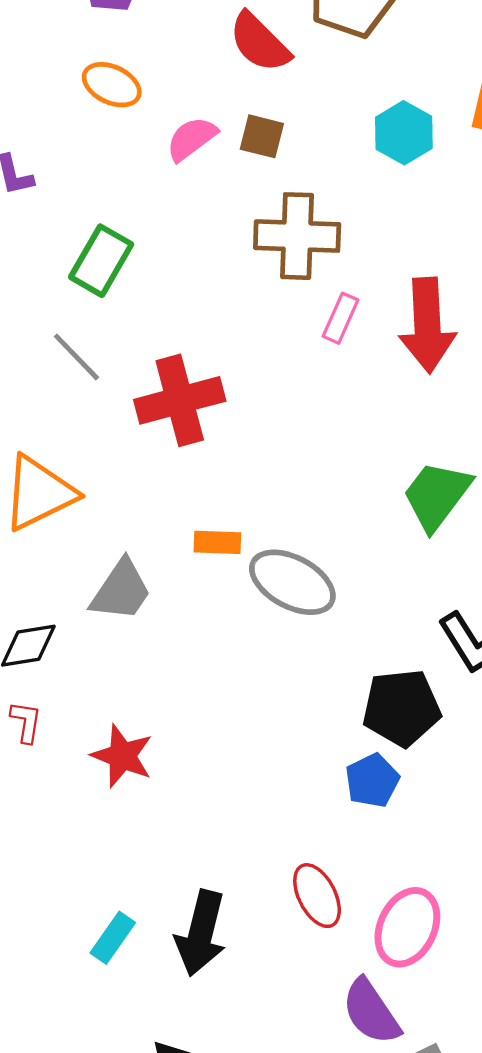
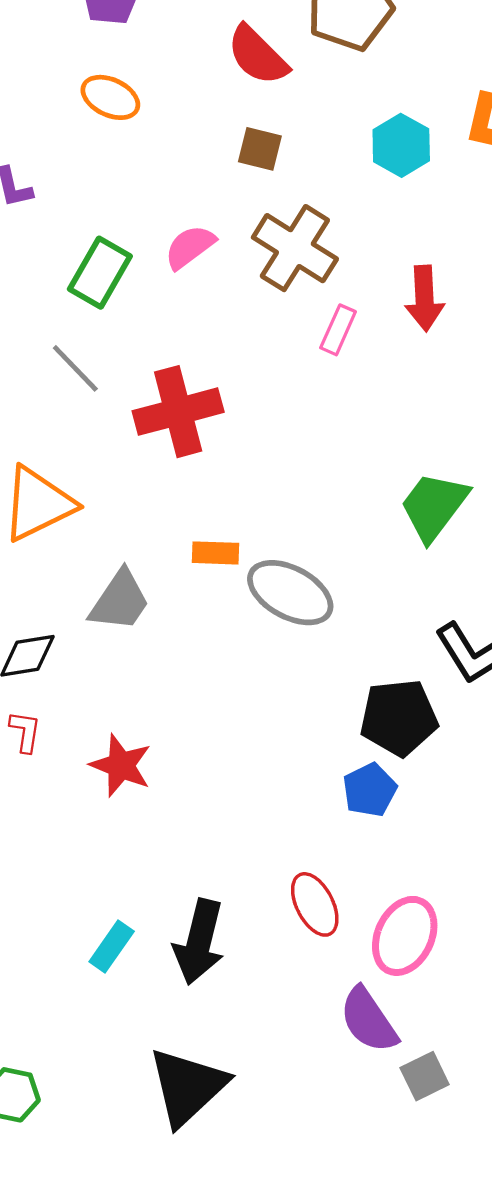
pink semicircle: (191, 139) -> (190, 247), moved
brown cross: (297, 236) -> (295, 248), turned 30
red arrow: (427, 325) -> (425, 298), moved, size x0.7

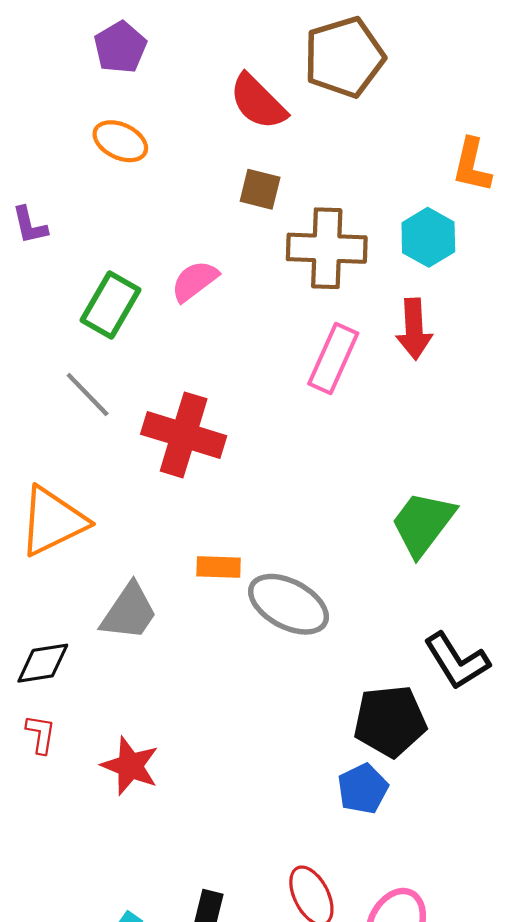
cyan hexagon: (401, 145) -> (428, 237), moved
brown cross: (295, 248) -> (327, 248), moved, turned -30
pink rectangle: (338, 330) -> (333, 359), size x1.5
red cross: (178, 412) -> (184, 435), turned 32

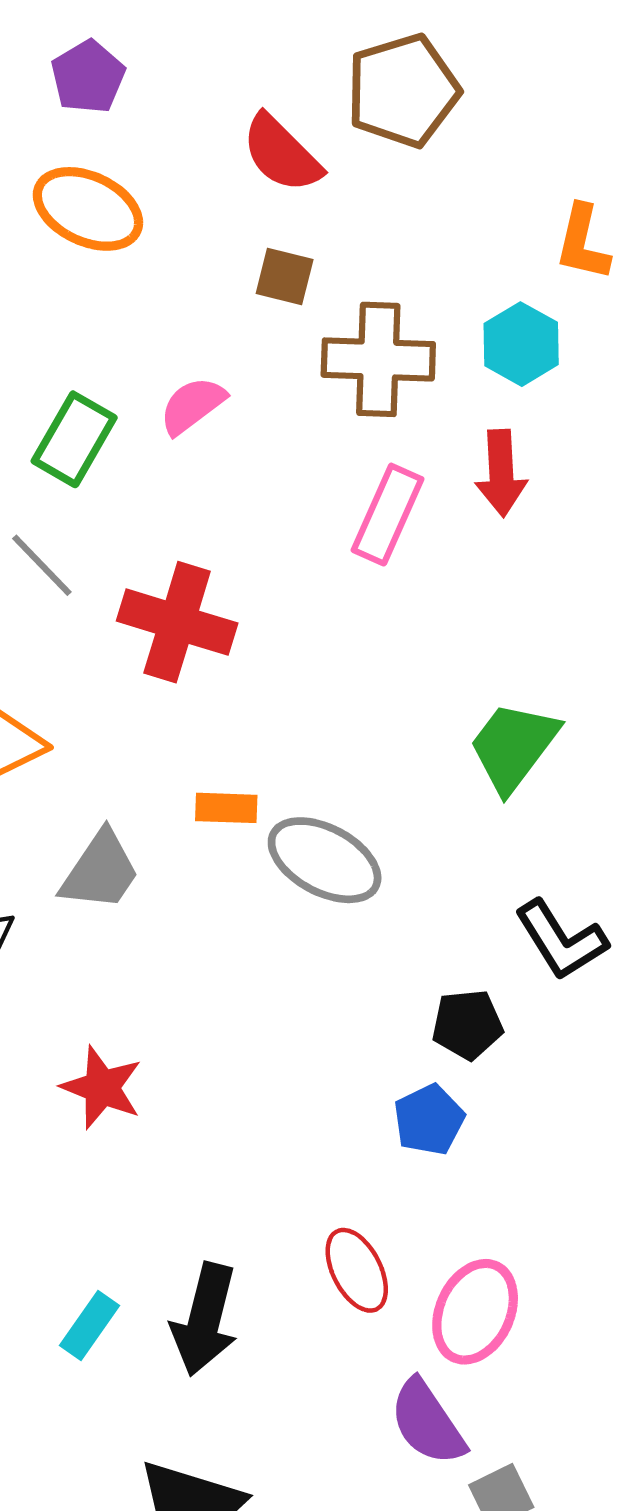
orange ellipse: (120, 141) -> (88, 209), size x1.4
black pentagon: (390, 721) -> (467, 1025), size x0.7

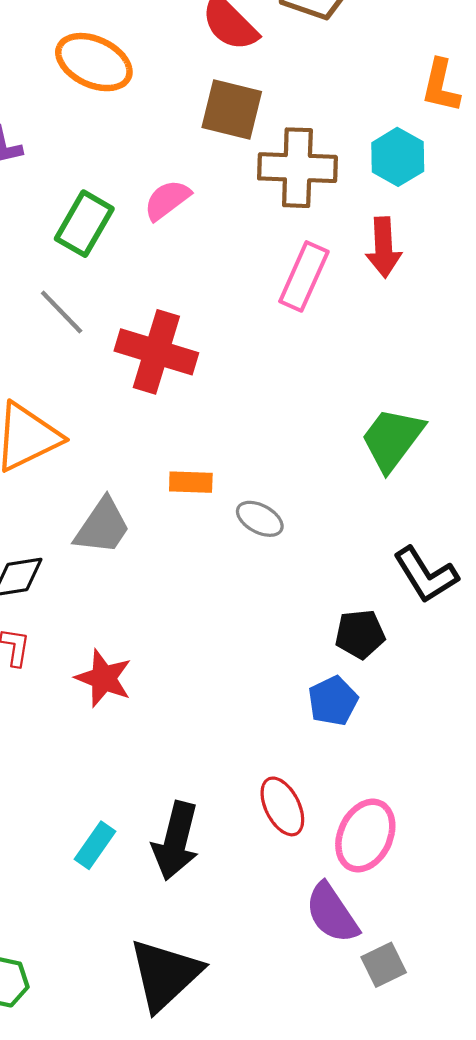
brown square: (285, 276) -> (232, 109), size x1.5
gray ellipse: (325, 860) -> (260, 519), size x0.6

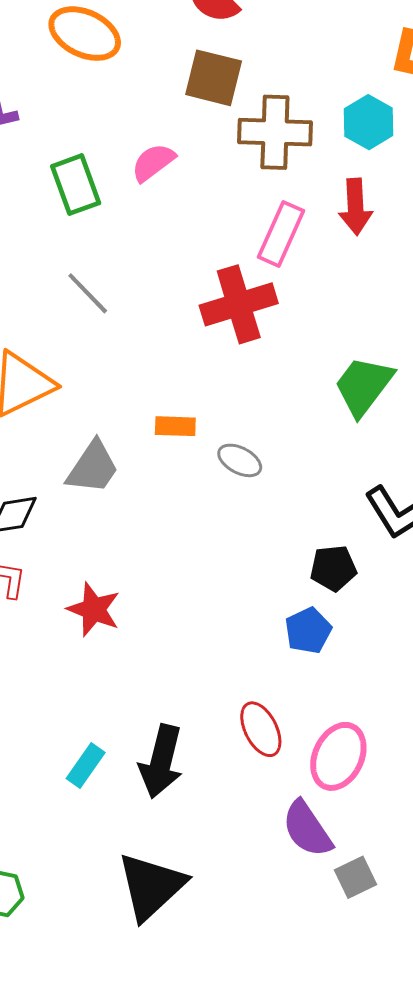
green rectangle: (84, 224) -> (76, 185), turned -50
gray line: (62, 312) -> (88, 293), moved
red cross: (156, 352) -> (239, 304), moved, turned -34

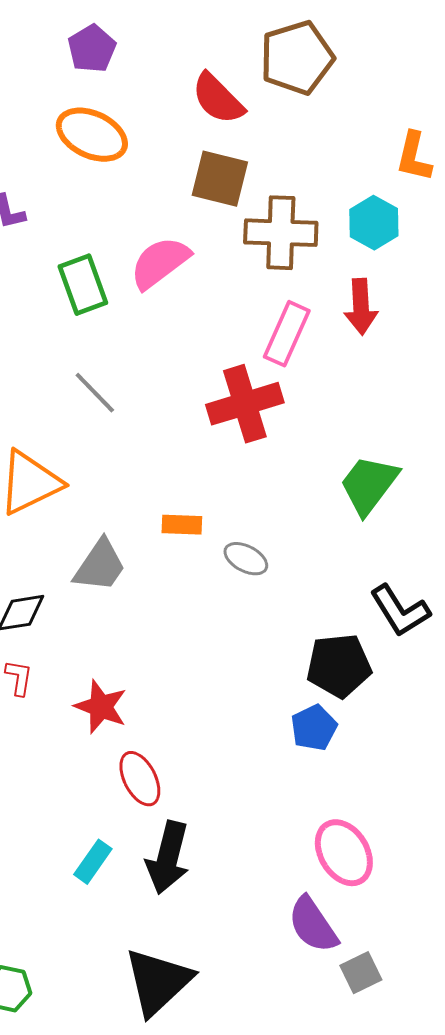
pink semicircle: (153, 162) -> (160, 263), size x1.4
black pentagon: (333, 568) -> (339, 666), size x1.4
red ellipse: (261, 729) -> (140, 779), moved
pink ellipse: (338, 756) -> (344, 853), turned -56

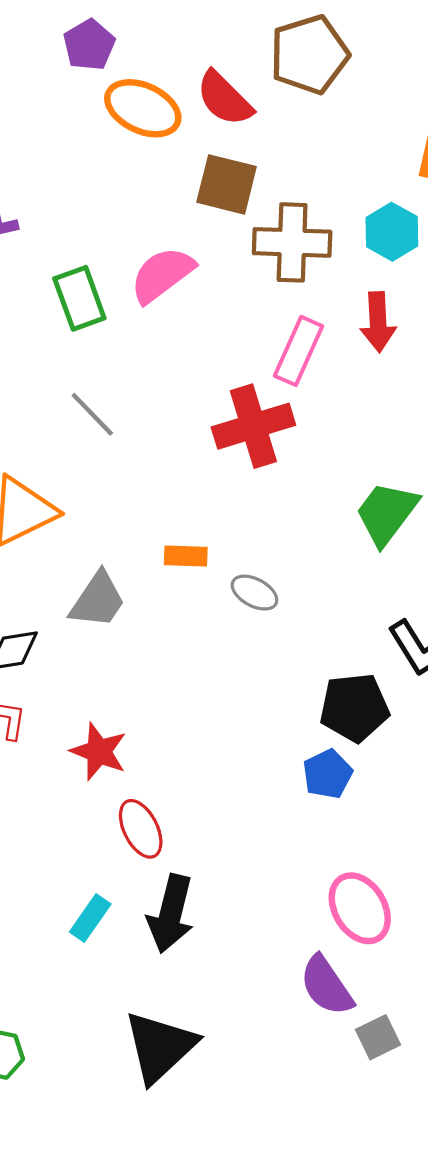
orange ellipse: (92, 135) -> (143, 108), moved

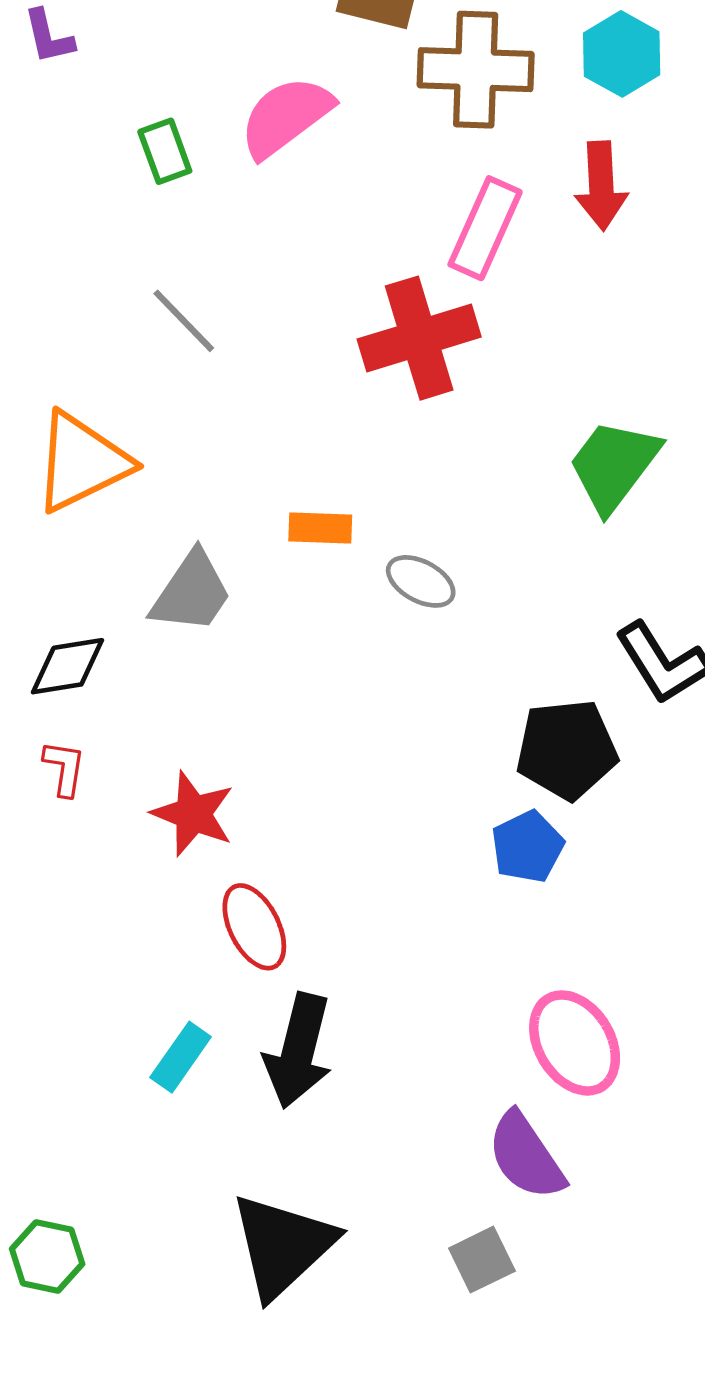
green rectangle: (79, 298) -> (165, 151), size x0.7
gray square: (378, 1037) -> (482, 1260), moved

